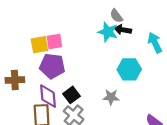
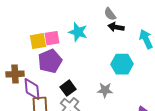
cyan star: (108, 32) -> (78, 32), moved
purple pentagon: (52, 66) -> (50, 61), turned -30
purple diamond: (48, 96) -> (32, 89), moved

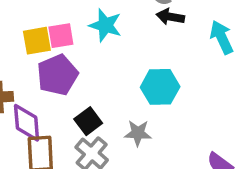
cyan hexagon: (122, 64) -> (160, 87), moved
gray star: (105, 90) -> (138, 133), moved

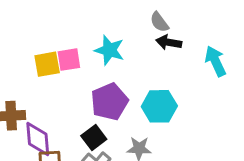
purple pentagon: (57, 75) -> (109, 102), moved

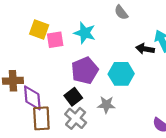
black arrow: (169, 42) -> (145, 49), moved
yellow square: (47, 64) -> (39, 30), moved, turned 30

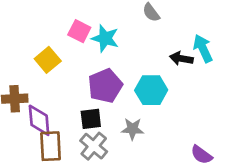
yellow square: (39, 30) -> (48, 60), moved, turned 30
pink square: (55, 40) -> (79, 31), moved, turned 36
black square: (73, 97) -> (91, 119), turned 30

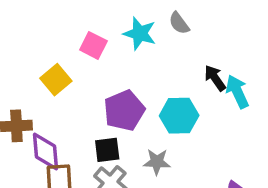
cyan star: (105, 38) -> (140, 33), moved
cyan arrow: (203, 48) -> (237, 92), moved
black arrow: (181, 58) -> (215, 78), turned 45

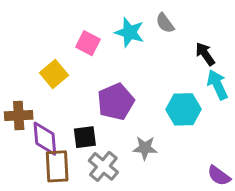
black arrow: (215, 78) -> (205, 54), moved
cyan hexagon: (179, 116) -> (183, 109), moved
black square: (107, 150) -> (85, 137), moved

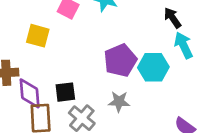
yellow square: (54, 74) -> (38, 36), turned -35
purple pentagon: (116, 102) -> (120, 60), moved

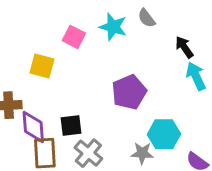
cyan hexagon: (153, 67) -> (164, 134), moved
gray star: (119, 102) -> (142, 153), moved

